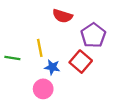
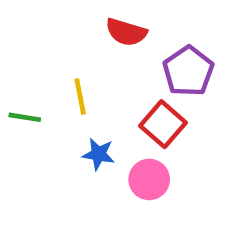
blue star: (52, 67) -> (98, 154), moved
pink circle: (43, 89) -> (149, 179), moved

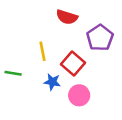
green line: (25, 117) -> (13, 73), moved
red square: (163, 124) -> (73, 63), moved

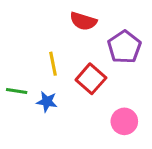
blue star: (52, 82) -> (47, 102), moved
pink circle: (79, 95) -> (124, 121), moved

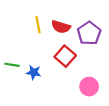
red semicircle: (83, 21) -> (61, 27), moved
yellow line: (53, 64) -> (38, 25), moved

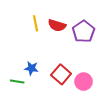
red square: (65, 56) -> (61, 74), moved
green line: (12, 65) -> (17, 82), moved

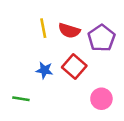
blue star: (31, 68) -> (44, 70), moved
red square: (61, 74) -> (74, 67), moved

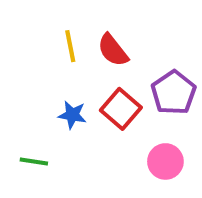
red semicircle: (69, 31) -> (113, 50), turned 35
purple pentagon: (101, 38) -> (174, 93), moved

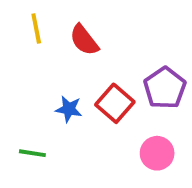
yellow line: (70, 46) -> (36, 28), moved
red semicircle: (113, 50) -> (84, 40), moved

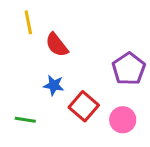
red semicircle: (84, 40) -> (57, 45), moved
red square: (115, 103) -> (84, 106), moved

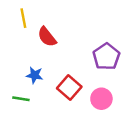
blue star: (54, 85) -> (35, 75), moved

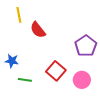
blue star: (35, 75) -> (12, 61), moved
green line: (21, 99) -> (25, 80), moved

